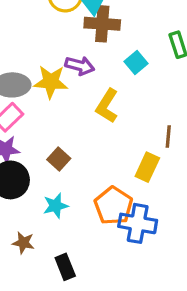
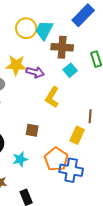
brown cross: (102, 24) -> (62, 47), moved
yellow star: (51, 82) -> (16, 65), moved
brown square: (59, 159) -> (32, 130), moved, turned -32

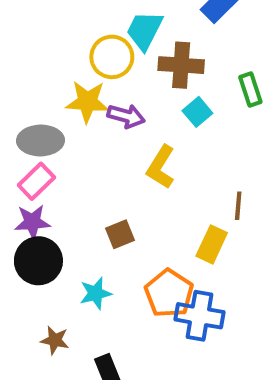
yellow circle: (26, 28) -> (112, 57), moved
brown square: (32, 130) -> (120, 234), turned -32

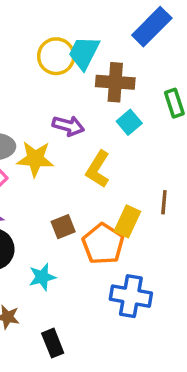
yellow circle: (112, 57) -> (56, 56), moved
yellow star: (87, 102) -> (35, 159), moved
yellow rectangle: (212, 244) -> (127, 221), moved
orange pentagon: (169, 293) -> (103, 244), moved

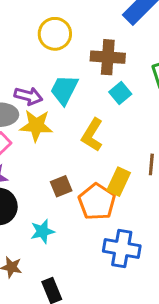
cyan trapezoid: (84, 53) -> (64, 90), moved
purple arrow: (68, 126) -> (28, 96), moved

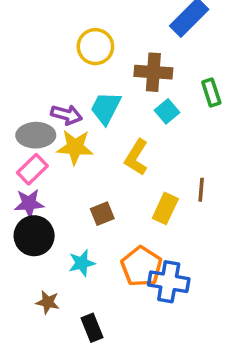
orange pentagon: (97, 202) -> (141, 266), moved

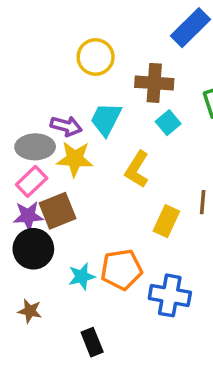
brown square: (102, 214) -> (58, 211), moved, size x1.5
orange pentagon: (141, 266) -> (121, 270), moved, turned 30
brown star: (48, 302) -> (30, 311), moved

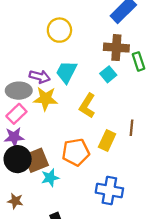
brown cross: (154, 83) -> (116, 48), moved
brown square: (58, 211) -> (36, 160), moved
orange pentagon: (121, 270) -> (76, 152), moved

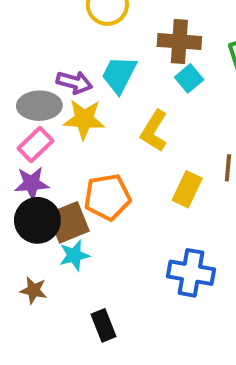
brown cross: (116, 48) -> (179, 41), moved
orange pentagon: (76, 152) -> (107, 197), moved
cyan star: (50, 178) -> (74, 255), moved

